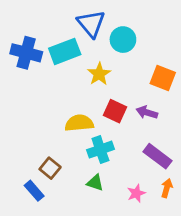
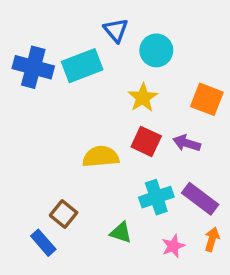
blue triangle: (91, 24) -> (116, 30), size x0.7
yellow star: (99, 74) -> (143, 98), moved
cyan cross: (100, 150) -> (156, 197), moved

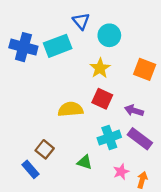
purple arrow: (187, 143) -> (134, 111), moved
orange arrow: (212, 239) -> (142, 180), moved

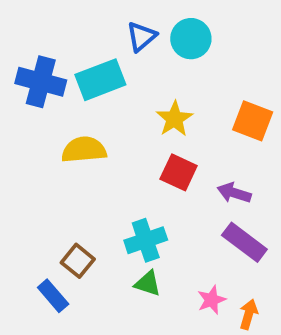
blue triangle: (81, 21) -> (142, 37), turned 30
cyan circle: (109, 35) -> (191, 39), moved
yellow semicircle: (71, 109) -> (84, 150), moved
cyan cross: (109, 138) -> (146, 240), moved

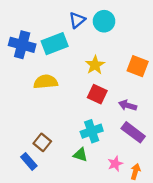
cyan cross: (146, 240) -> (92, 131), moved

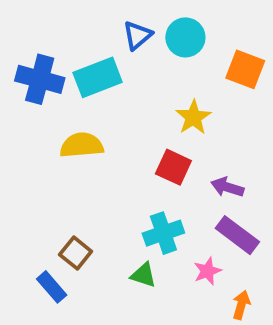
yellow star: (95, 65) -> (193, 117), moved
orange square: (138, 66) -> (245, 69), moved
pink star: (115, 164) -> (207, 271), moved

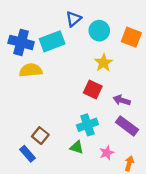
cyan circle: (185, 37) -> (99, 31), moved
yellow semicircle: (82, 145) -> (31, 70), moved
pink star: (207, 271) -> (107, 153), moved

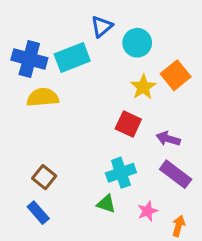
orange square: (131, 37) -> (176, 75), moved, turned 30
brown square: (40, 136) -> (44, 177), moved

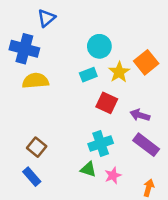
blue triangle: (102, 26) -> (46, 18), moved
cyan circle: (137, 43) -> (99, 46), moved
cyan rectangle: (72, 57) -> (88, 75), moved, size x0.6
pink star: (148, 211) -> (113, 175), moved

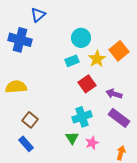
yellow semicircle: (35, 81) -> (16, 87), moved
red square: (107, 103) -> (87, 84), turned 30
green triangle: (88, 169) -> (72, 138), turned 40

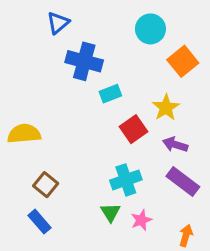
cyan circle: (81, 38) -> (150, 29), moved
blue cross: (20, 40) -> (84, 61), moved
orange square: (119, 51) -> (183, 61), moved
yellow star: (97, 59) -> (166, 108), moved

